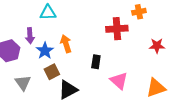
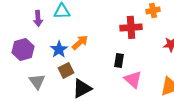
purple arrow: (30, 36) -> (38, 18), moved
orange arrow: (66, 44) -> (80, 42), turned 66
black rectangle: (96, 62) -> (119, 60), moved

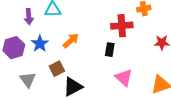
blue star: (59, 49) -> (40, 44), moved
black rectangle: (119, 60) -> (110, 50), moved

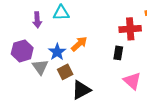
blue star: (40, 44) -> (57, 52), moved
gray triangle: (28, 80) -> (40, 67), moved

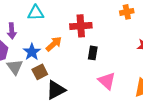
purple arrow: (37, 20) -> (12, 31), moved
red cross: (130, 29) -> (81, 26), moved

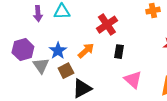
red cross: (81, 26) -> (107, 25), turned -30
purple arrow: (12, 31) -> (38, 14), moved
orange arrow: (54, 44) -> (86, 51), moved

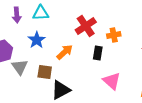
orange cross: (153, 11) -> (114, 35), moved
blue star: (58, 51) -> (37, 40), moved
brown square: (66, 71) -> (45, 72), turned 35

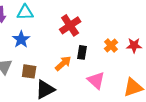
orange cross: (114, 35) -> (111, 45), moved, turned -32
orange arrow: (65, 52) -> (63, 63), moved

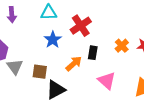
cyan triangle: (25, 12) -> (49, 13), moved
blue star: (21, 39) -> (53, 40), moved

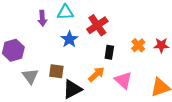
purple arrow: (12, 15) -> (42, 18), moved
orange arrow: (74, 64) -> (96, 74), moved
gray triangle: (15, 67) -> (30, 76), moved

